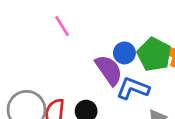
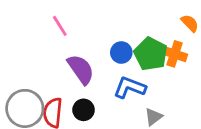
purple semicircle: (109, 70) -> (81, 69), moved

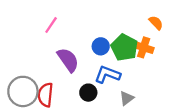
pink line: (60, 26) -> (51, 25), turned 66
black circle: (84, 110) -> (88, 93), moved

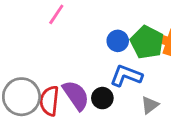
purple semicircle: (68, 60) -> (76, 95), moved

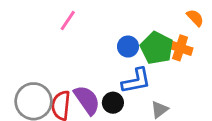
blue L-shape: (126, 76) -> (136, 81), turned 148

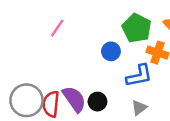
green pentagon: (157, 48) -> (137, 28), moved
blue L-shape: (136, 81) -> (139, 76), moved

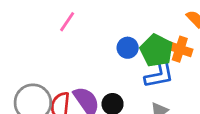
green pentagon: (137, 28) -> (156, 50), moved

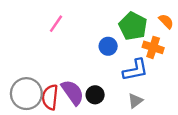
green pentagon: (156, 50) -> (133, 26), moved

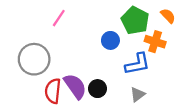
gray circle: (26, 94) -> (34, 59), moved

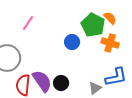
orange semicircle: (168, 16) -> (110, 18), moved
blue L-shape: (137, 64) -> (116, 77), moved

